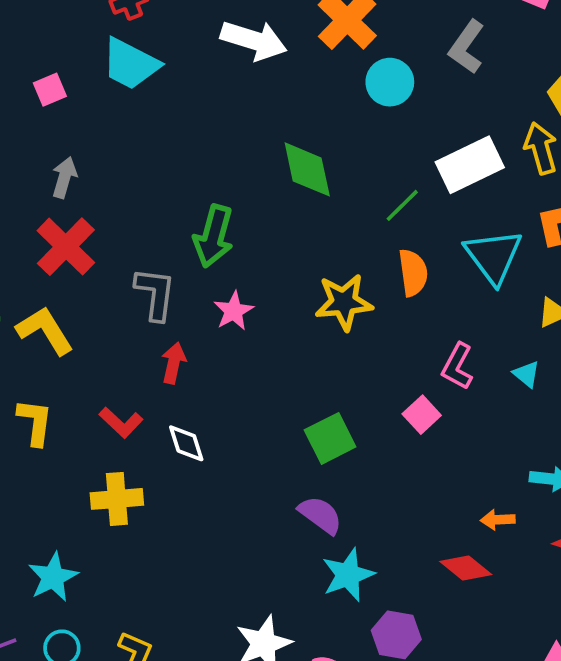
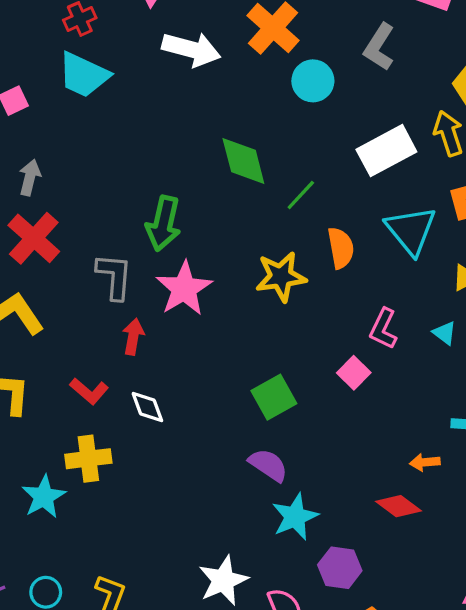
green line: (402, 205) -> (301, 195), moved
pink star: (234, 311) -> (184, 289), size x1.6
cyan star: (53, 577) -> (44, 497), moved

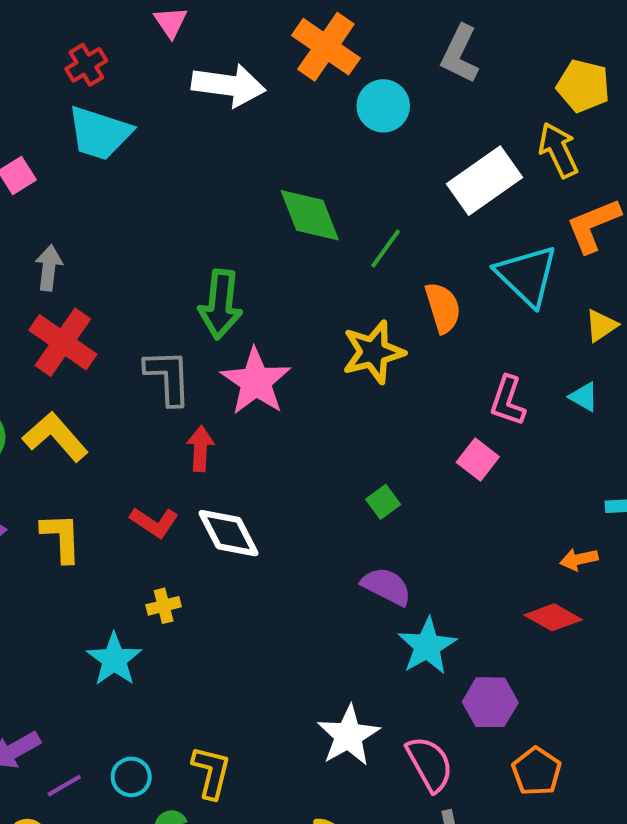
green square: (274, 397) -> (383, 502), size x0.6
white diamond: (147, 407) -> (229, 533), size x1.4
yellow cross: (88, 459) -> (164, 606), size x0.6

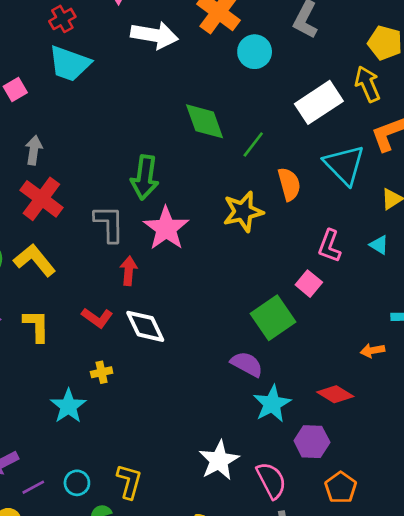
green square: (383, 502) -> (273, 318), moved, size x2.0
red diamond: (553, 617) -> (335, 394), moved

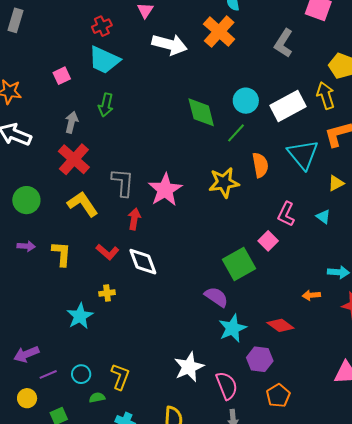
cyan circle: (255, 52) -> (246, 101), moved
green arrow: (145, 177) -> (106, 105), moved, size x0.7
yellow L-shape: (35, 260) -> (83, 204), moved

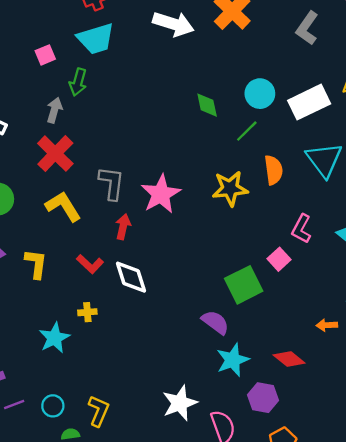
cyan trapezoid: (104, 60) -> (96, 39), turned -44
green arrow: (106, 105) -> (78, 82), moved
green diamond: (201, 112) -> (207, 105), size x0.7

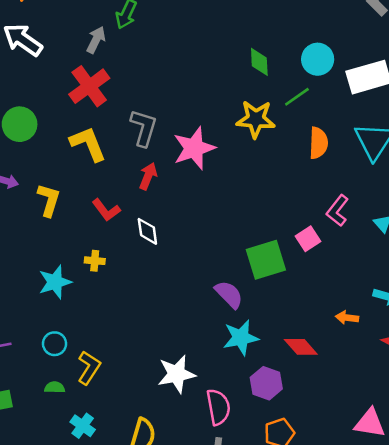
yellow star: (230, 189) -> (256, 119), moved
white diamond: (131, 277) -> (147, 231), size x0.7
cyan circle: (53, 406) -> (55, 344), moved

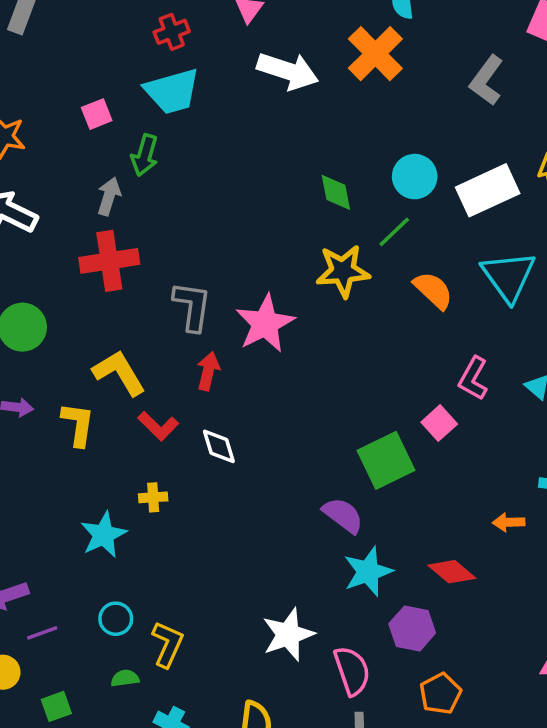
red cross: (89, 86) -> (109, 261), turned 36
orange semicircle: (318, 143) -> (433, 290), turned -40
yellow L-shape: (88, 144) -> (119, 373), moved

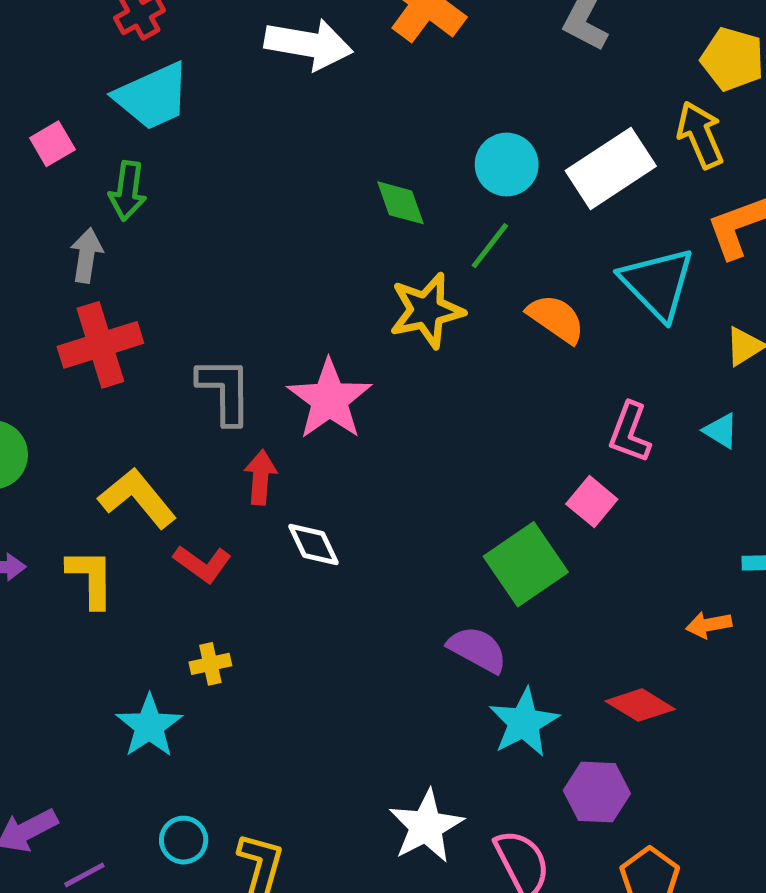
white diamond: (219, 446) -> (314, 545), moved

